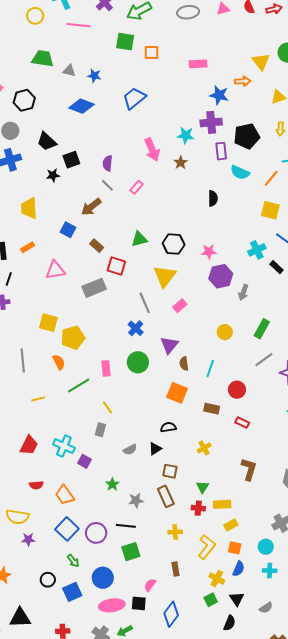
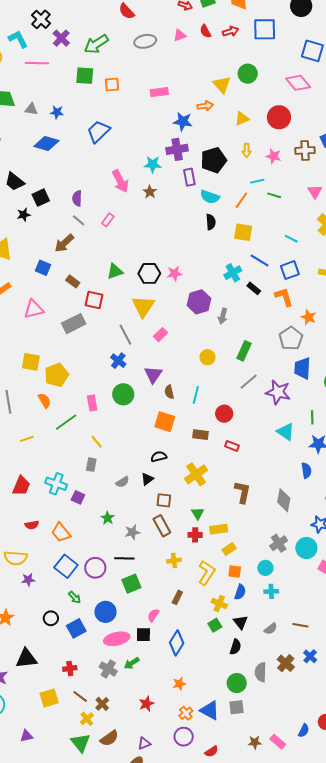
black semicircle: (213, 198) -> (211, 222), moved
pink star: (209, 252) -> (174, 274), moved
yellow cross: (204, 448) -> (196, 474), size x1.6
brown rectangle: (175, 569) -> (177, 597), turned 40

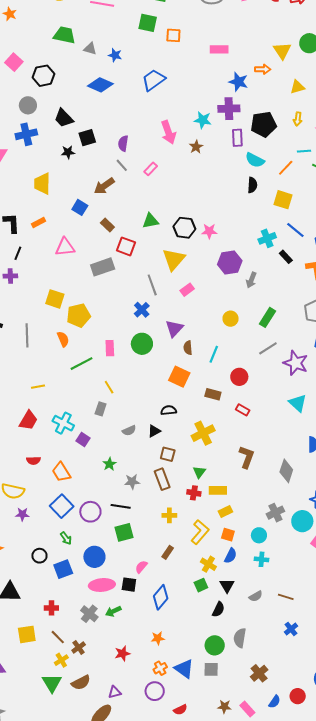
yellow line: (27, 439) -> (38, 387), moved
brown cross: (286, 663) -> (259, 673), moved

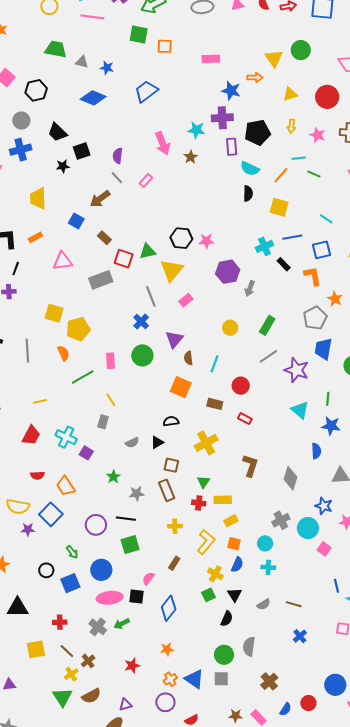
green triangle: (151, 221) -> (148, 251), moved
blue line: (295, 230) -> (292, 237), turned -48
blue square: (62, 506) -> (51, 514), moved

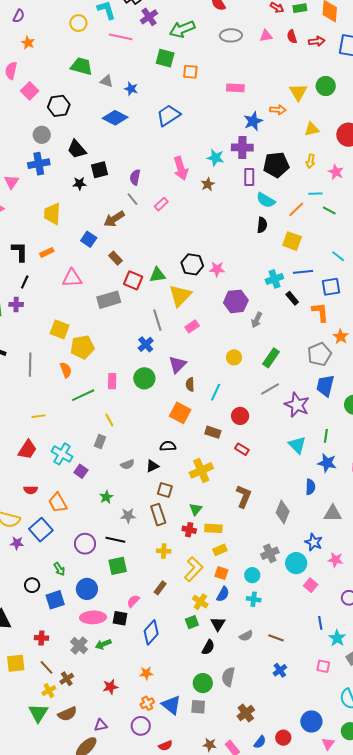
blue star: (231, 91) -> (253, 121), turned 30

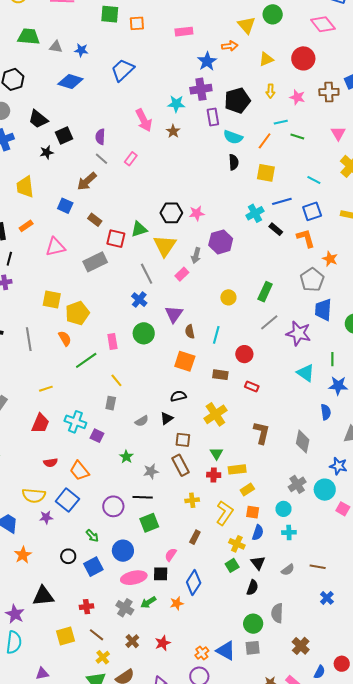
gray arrow: (257, 320) -> (196, 256), moved
orange star: (146, 673) -> (177, 603), moved
brown cross: (67, 679) -> (132, 641), moved

